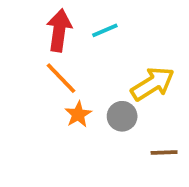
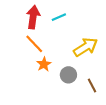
gray circle: (122, 116) -> (68, 75), moved
brown line: (164, 153) -> (92, 86), turned 64

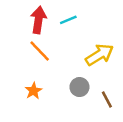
orange star: (44, 64) -> (33, 91), moved

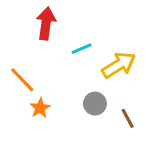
cyan line: (68, 20) -> (82, 49), moved
orange line: (40, 51) -> (22, 80), moved

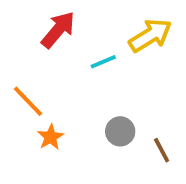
red arrow: (46, 23) -> (58, 30), turned 32
yellow arrow: (119, 65) -> (150, 35), moved

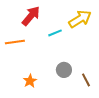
orange line: (28, 101) -> (15, 42), moved, turned -54
orange star: (51, 137) -> (30, 81), moved

